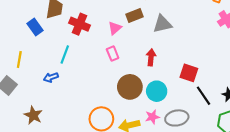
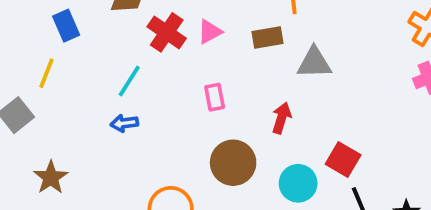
blue rectangle: (35, 27) -> (66, 26), moved
pink triangle: (115, 28) -> (210, 32), moved
blue arrow: (51, 77) -> (124, 123), moved
cyan circle: (157, 91) -> (298, 183), moved

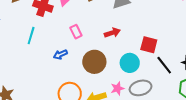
red arrow: (282, 118) -> (112, 33), turned 70
blue arrow: (124, 123) -> (60, 54), moved

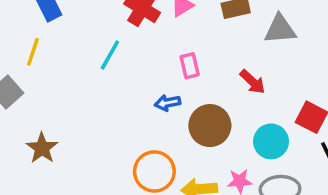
red arrow: (112, 33) -> (253, 82), turned 49
blue arrow: (60, 54) -> (167, 103), moved

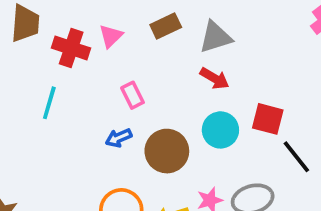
red arrow: (253, 82) -> (215, 78), moved
cyan circle: (271, 141) -> (220, 130), moved

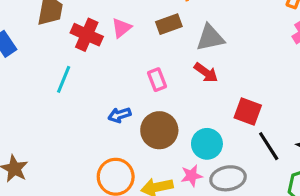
pink rectangle: (132, 95) -> (157, 80), moved
cyan circle: (220, 130) -> (207, 144), moved

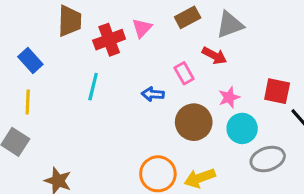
red cross: (87, 35) -> (109, 40), turned -36
red arrow: (206, 73) -> (214, 56), moved
blue arrow: (120, 115) -> (153, 94), moved, turned 30
pink star: (192, 176) -> (229, 97), moved

